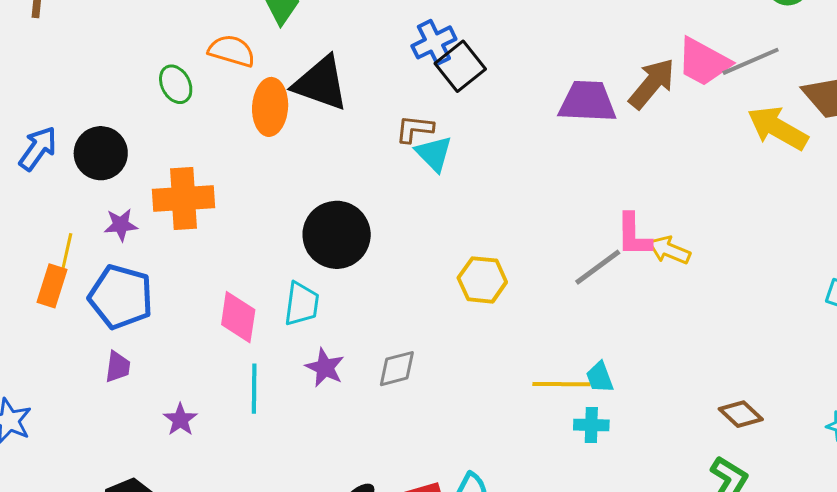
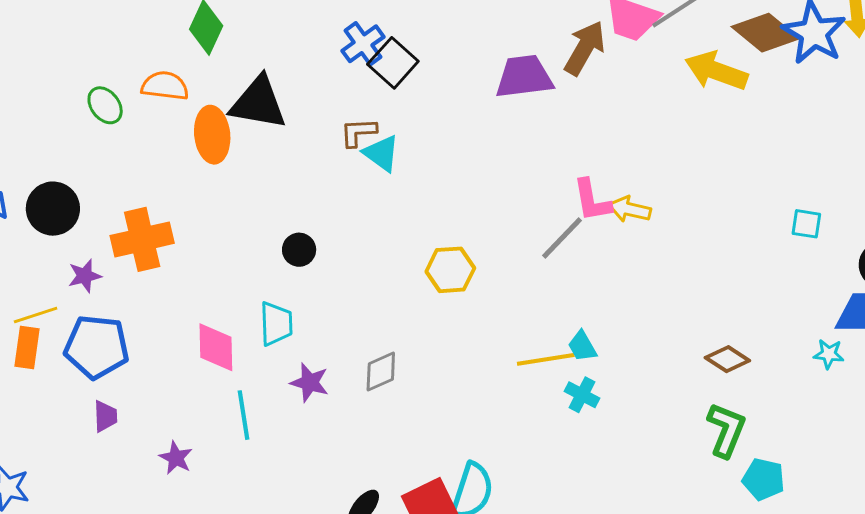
green ellipse: (176, 84) -> (105, 105), moved
black circle: (337, 235) -> (299, 250), size x0.5
yellow line: (66, 255) -> (36, 315), turned 69
cyan cross: (591, 425) -> (582, 395), turned 36

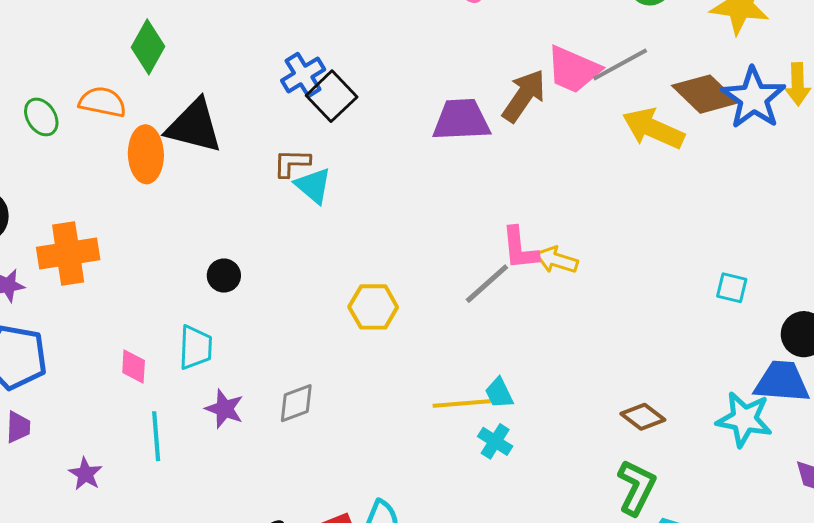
pink diamond: (216, 347) -> (134, 367), size x0.7
cyan star: (829, 354) -> (744, 419), size x1.8

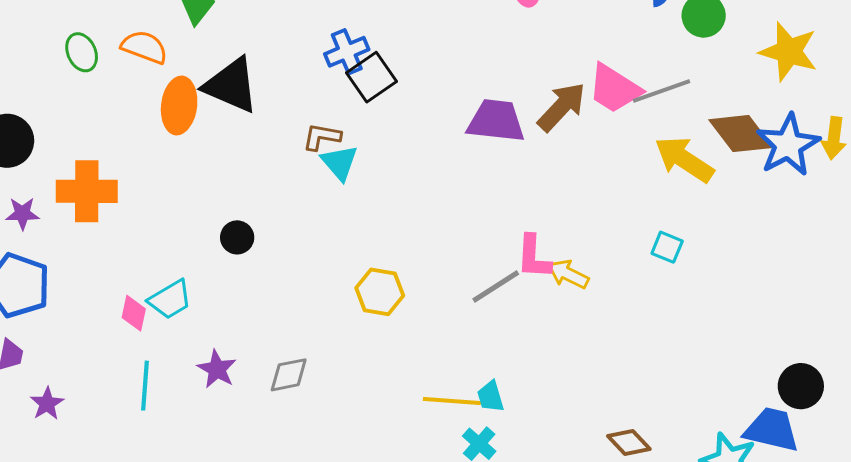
cyan square: (732, 288) -> (667, 247), moved
cyan trapezoid: (195, 348) -> (170, 300), moved, turned 48
purple star: (85, 474) -> (47, 404), moved

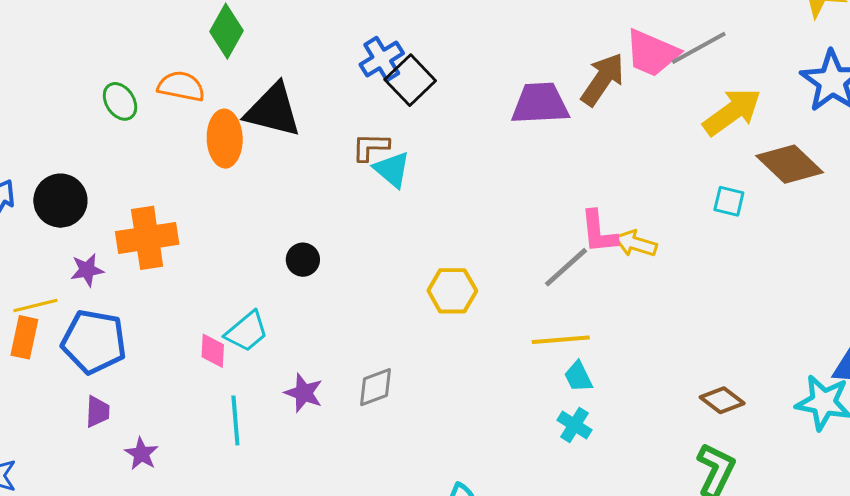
brown diamond: (741, 134) -> (790, 164), moved
yellow arrow: (684, 159) -> (732, 112), turned 120
yellow line: (452, 401) -> (561, 340), moved

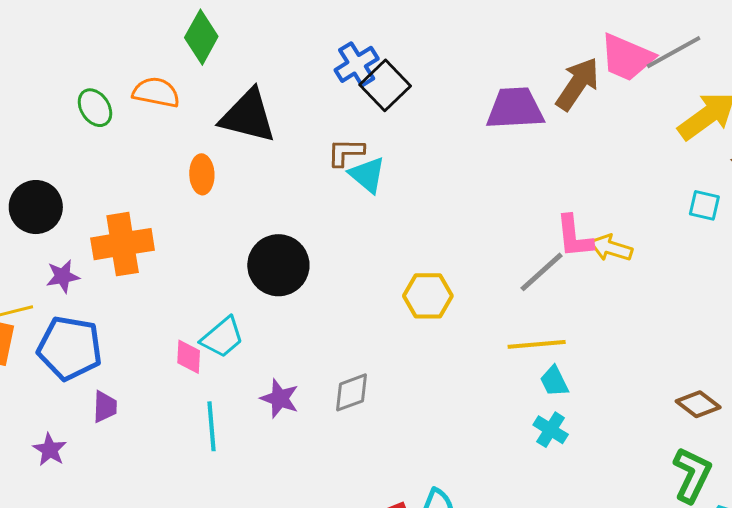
orange ellipse: (225, 139) -> (202, 174), moved, size x0.7
black circle: (303, 260) -> (278, 265), size x1.8
purple trapezoid: (98, 412) -> (105, 407), moved
purple star: (141, 454) -> (50, 450), moved

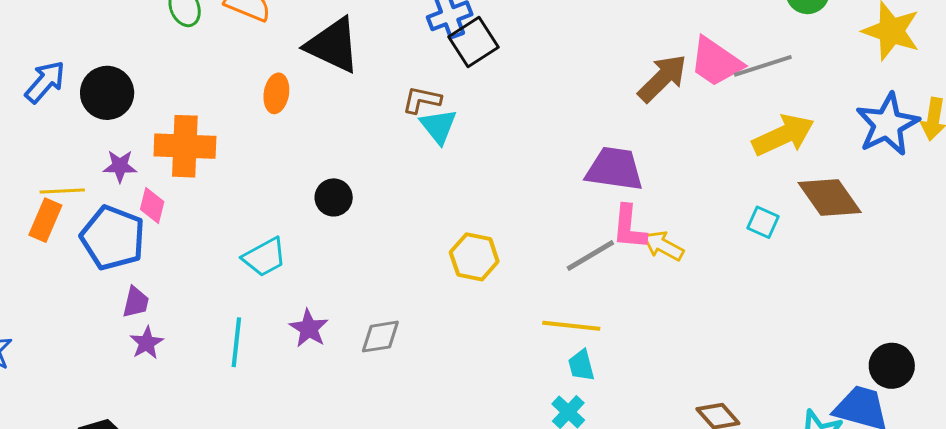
purple trapezoid: (515, 108) -> (615, 169), moved
black circle: (278, 265) -> (334, 197), size x0.6
pink diamond: (189, 357) -> (152, 205), moved
purple star: (50, 450) -> (147, 343), moved

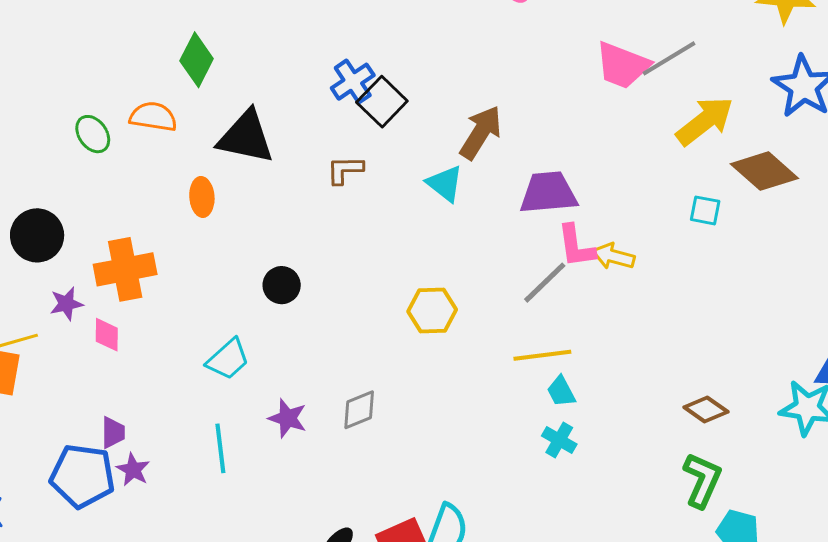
brown arrow: (662, 78) -> (481, 132), moved
cyan triangle: (439, 126) -> (445, 184), moved
blue pentagon: (113, 238) -> (82, 476), moved

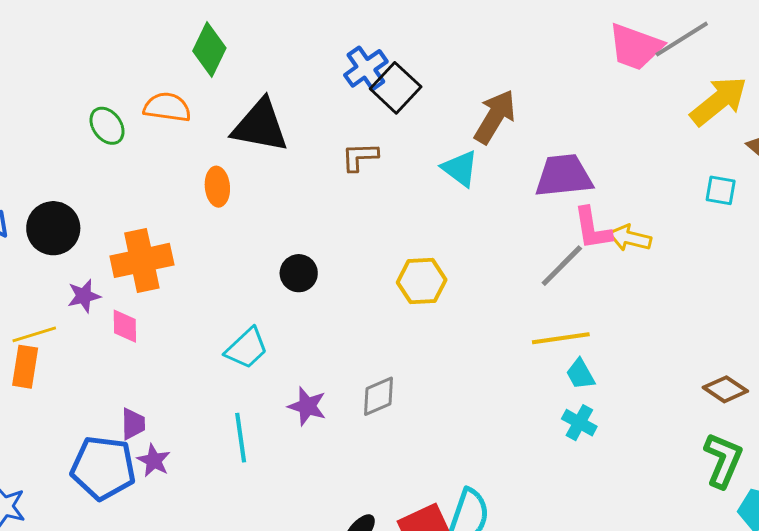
yellow hexagon: (432, 311) -> (422, 281), moved

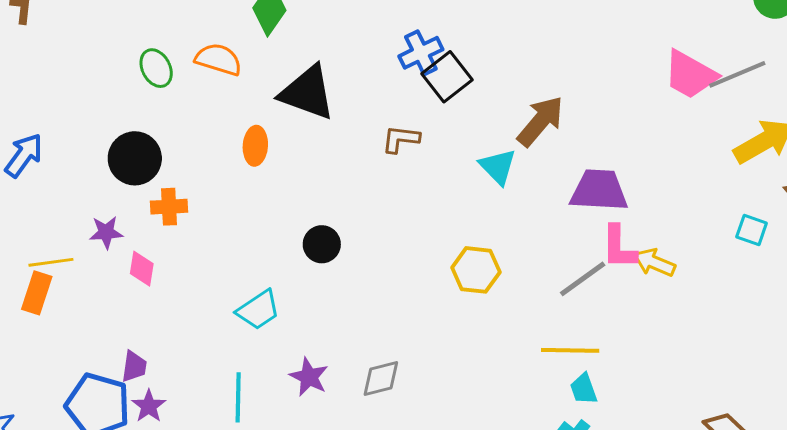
black circle: (53, 228) -> (135, 158), moved
orange cross: (142, 260) -> (169, 207), size x0.6
yellow hexagon: (422, 281) -> (476, 270), moved

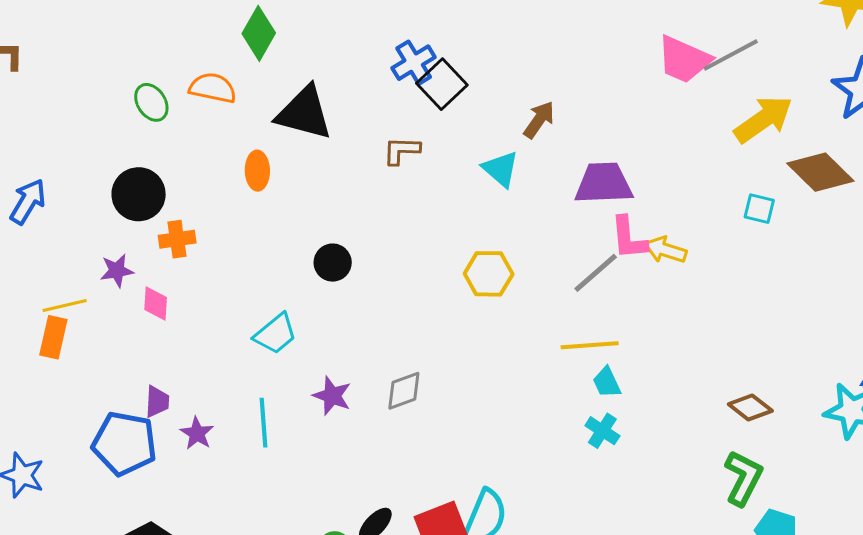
brown arrow: (540, 121) -> (539, 120), size x0.7
purple star: (149, 406) -> (197, 433), moved

